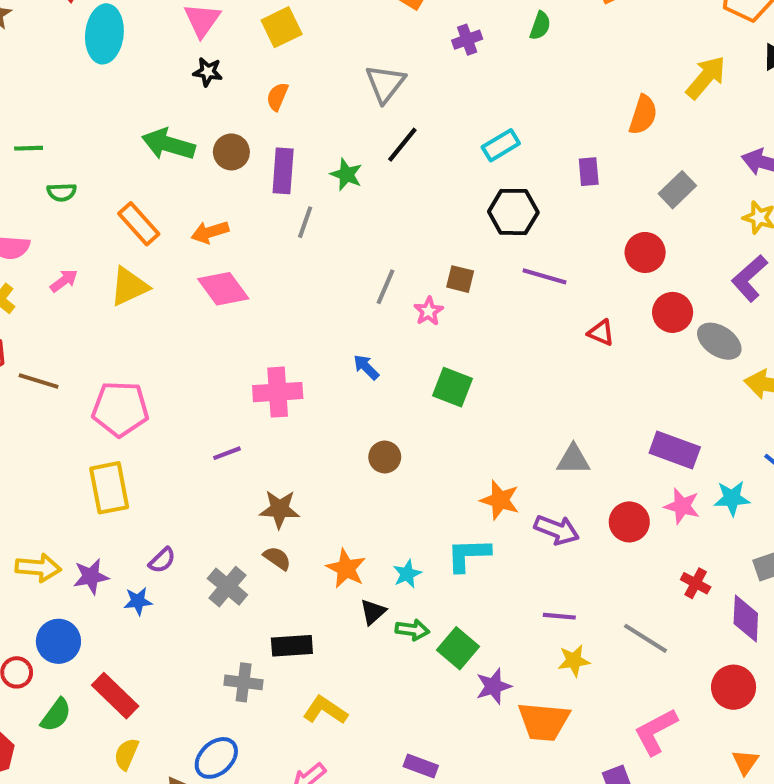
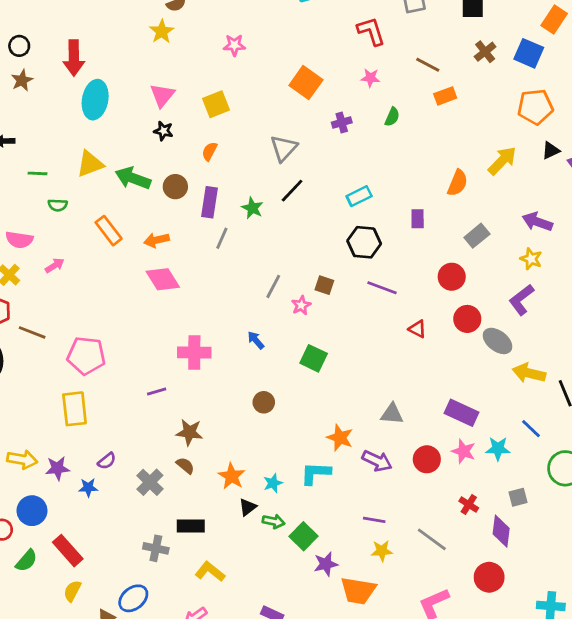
yellow triangle: (129, 286) -> (90, 164), moved

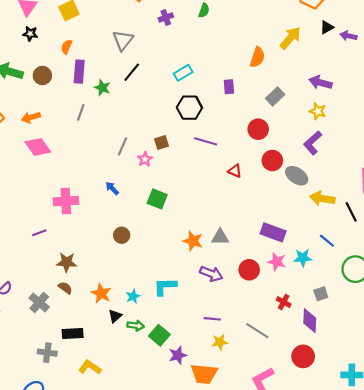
purple rectangle: (210, 202) -> (79, 72), moved
brown square: (324, 285) -> (161, 143), turned -32
orange star: (340, 438) -> (193, 241), moved

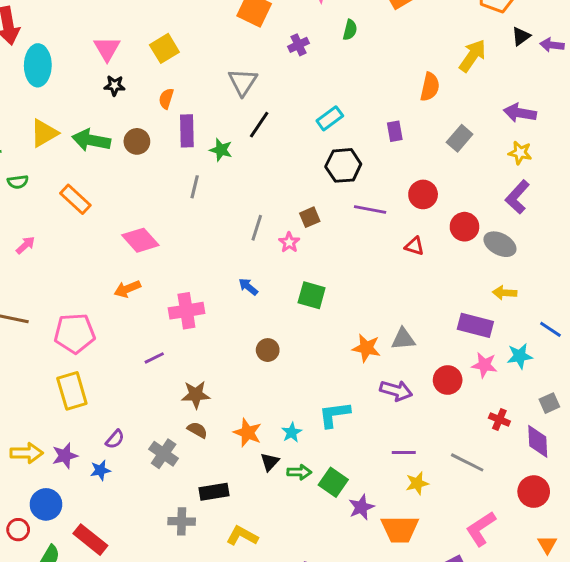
orange arrow: (31, 117) -> (127, 289), moved
red circle: (258, 129) -> (423, 194), moved
yellow arrow: (322, 198) -> (505, 293), moved, size x0.7

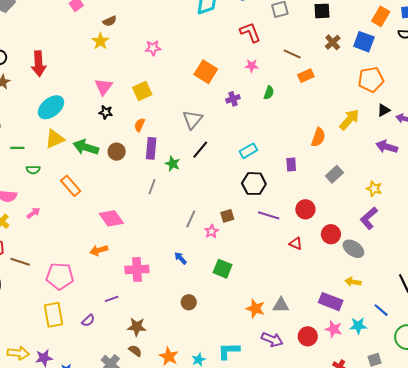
cyan ellipse: (38, 65) -> (51, 107), moved, turned 44
purple arrow: (520, 113) -> (387, 147), moved
purple semicircle: (115, 439) -> (88, 321), moved

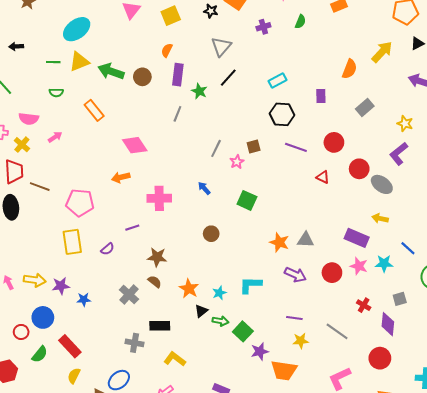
black star: (106, 112) -> (211, 11), moved
green line: (17, 148) -> (53, 62), moved

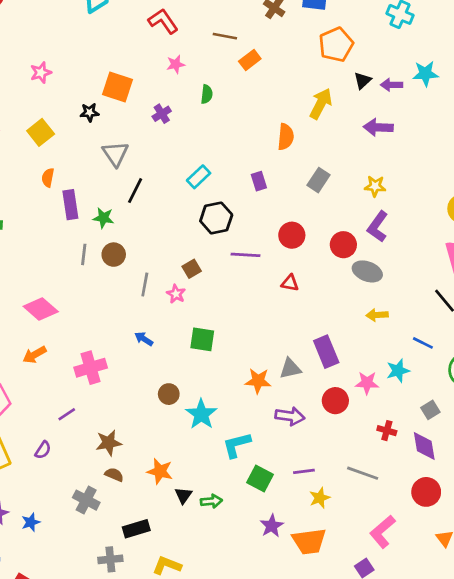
brown circle: (142, 77) -> (114, 255), moved
red circle: (359, 169) -> (343, 245), moved
purple rectangle: (357, 238) -> (326, 352), moved, turned 60
cyan star: (219, 293) -> (201, 414), moved, size x1.6
green square: (243, 331) -> (260, 478), moved

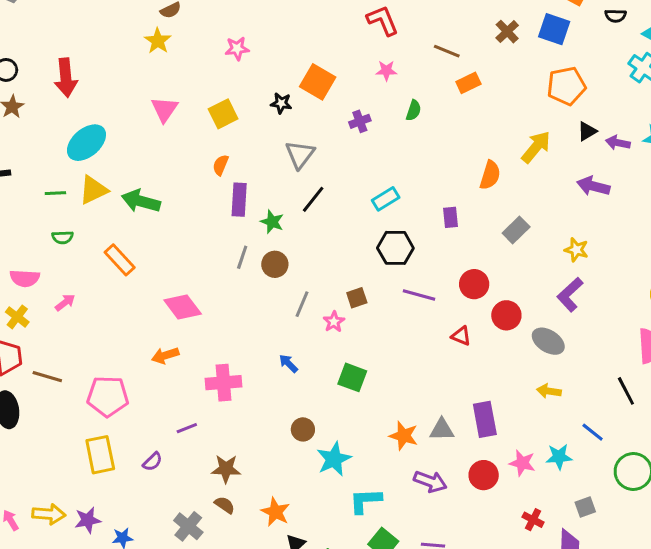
red circle: (343, 245) -> (506, 315), moved

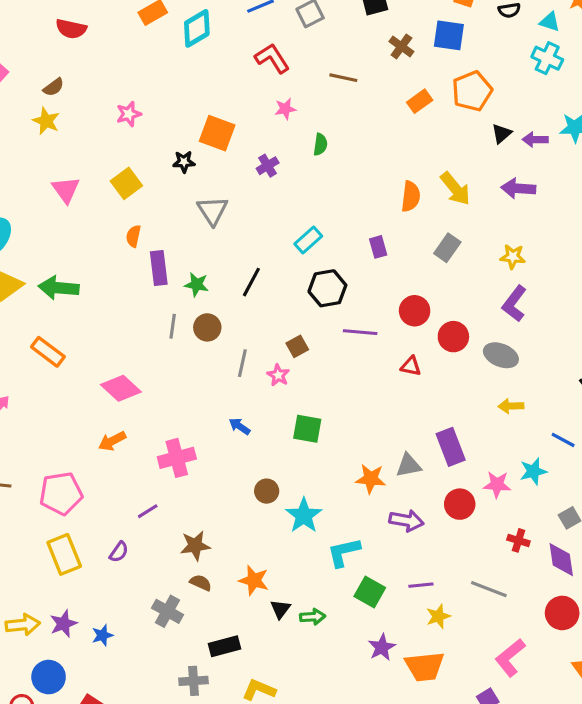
orange rectangle: (468, 83) -> (420, 101), moved
yellow arrow: (536, 147) -> (455, 189), moved, turned 112
black line: (313, 199) -> (251, 282), moved

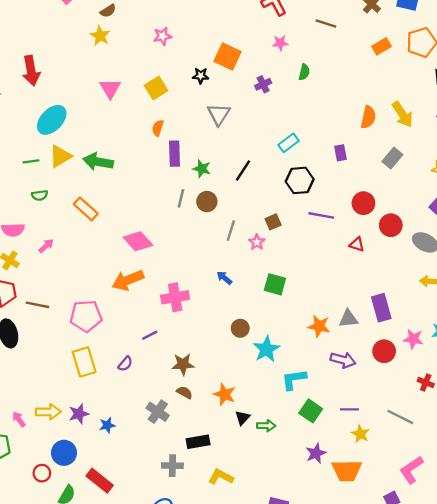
orange arrow: (112, 441) -> (128, 280), size x1.5
yellow star: (438, 616) -> (360, 434), turned -30

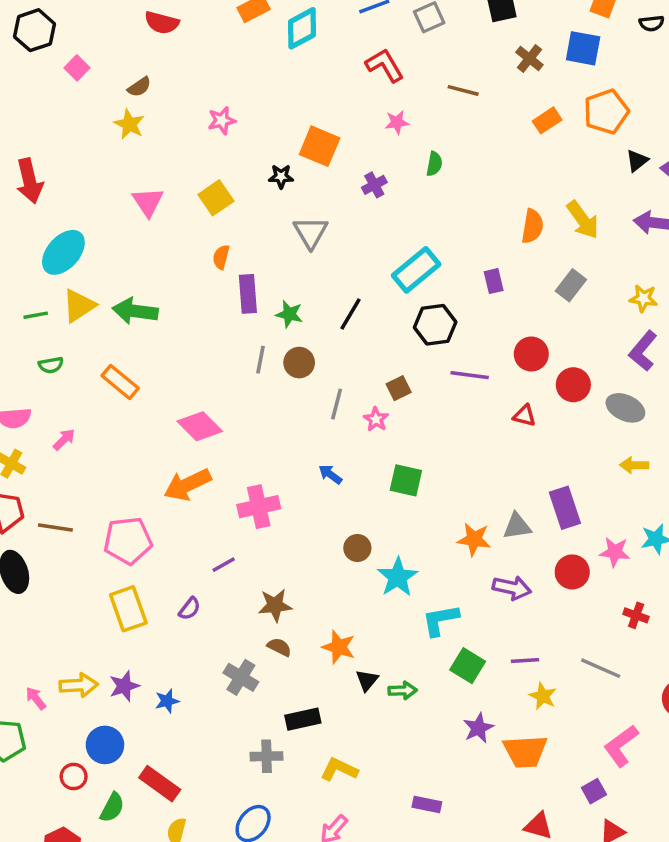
cyan rectangle: (289, 143) -> (416, 270), size x1.5

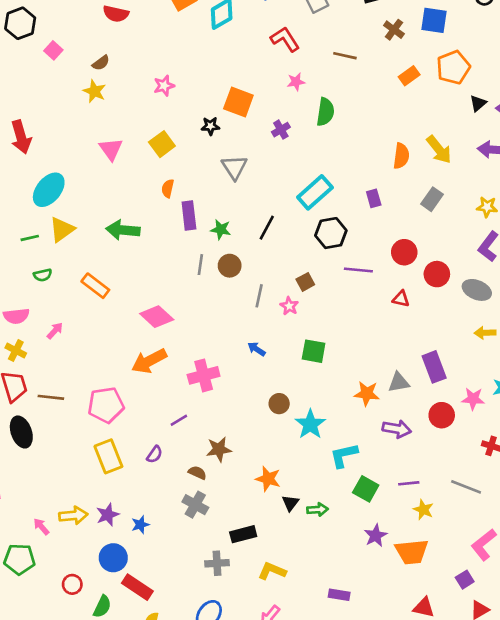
green semicircle: (434, 164) -> (325, 112), size x1.5
green arrow: (135, 311) -> (123, 230), moved
brown semicircle: (279, 647) -> (197, 473), moved
blue circle: (105, 745) -> (113, 558), moved

